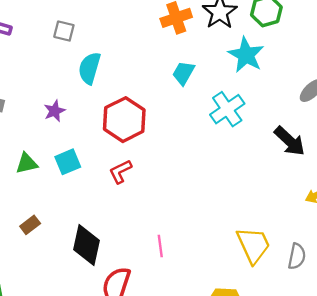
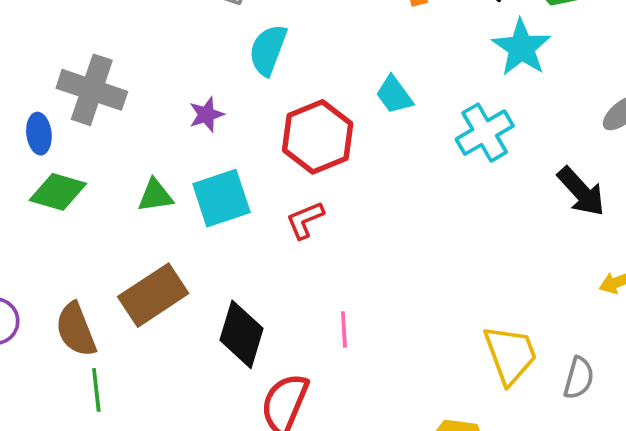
cyan trapezoid: (183, 73) -> (394, 95), moved, turned -70
cyan square: (68, 162) -> (221, 198), size x1.4
brown rectangle: (30, 225) -> (153, 295), size x2.0
pink line: (160, 246) -> (344, 329), moved

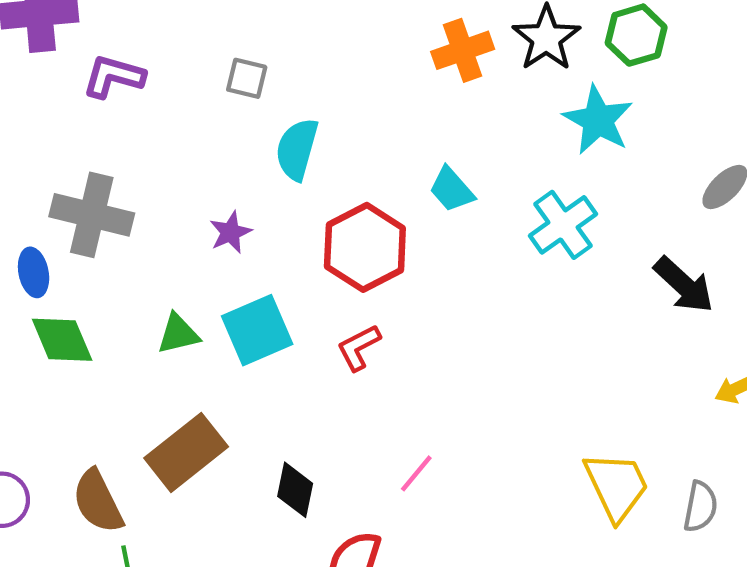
green diamond: (58, 192) -> (62, 340), turned 56
pink line: (344, 329) -> (416, 473), turned 48
black diamond: (242, 334) -> (295, 490), size x0.7

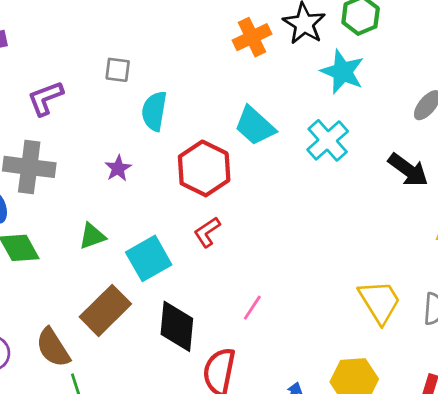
purple L-shape: (114, 76) -> (45, 98), moved, turned -30
cyan trapezoid: (452, 189) -> (255, 126), size x1.4
cyan square: (257, 330) -> (149, 258), moved
black diamond: (295, 490) -> (177, 326), size x1.5

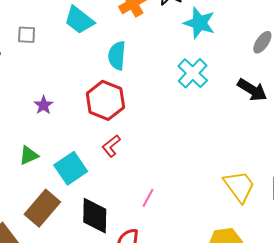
gray square: (118, 70) -> (27, 35), moved
cyan semicircle: (154, 111) -> (117, 56), moved
cyan trapezoid: (255, 126) -> (79, 20), moved

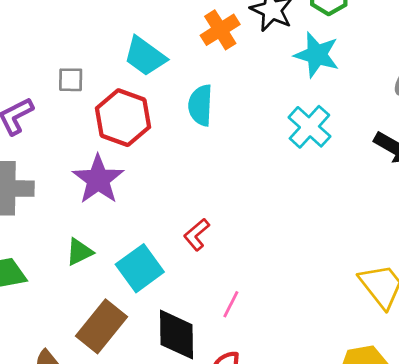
red hexagon: (105, 100) -> (123, 118), moved
purple star: (44, 105) -> (98, 179), size x1.8
pink line: (148, 198) -> (231, 304), moved

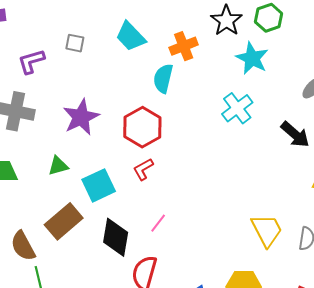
orange cross: (220, 30) -> (184, 46), moved
red hexagon: (123, 118) -> (142, 127), moved

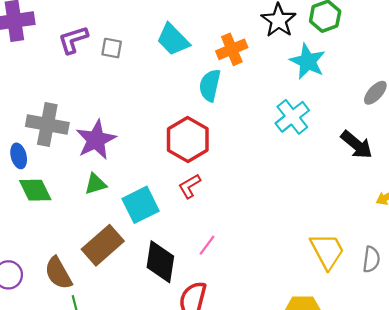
purple L-shape: (31, 61) -> (73, 40), moved
purple star: (81, 117) -> (96, 140), moved

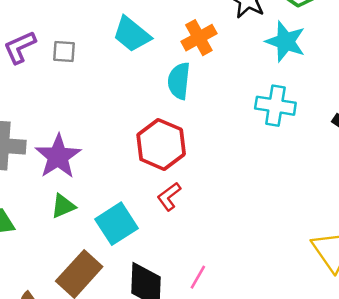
cyan cross: (292, 117) -> (275, 106), turned -36
pink line: (207, 245) -> (198, 277), moved

